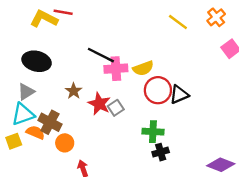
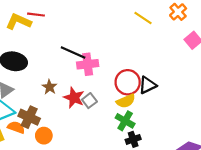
yellow semicircle: (143, 68) -> (126, 101), moved
green cross: (153, 132) -> (125, 121), turned 30

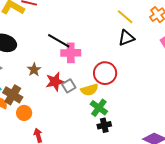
black triangle: (148, 85) -> (126, 38), moved
red star: (74, 98) -> (55, 82), turned 30
yellow semicircle: (126, 101) -> (89, 90), moved

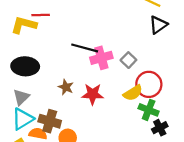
red circle: (105, 73) -> (149, 84), moved
red star: (55, 82) -> (93, 94), turned 30
gray square: (69, 86) -> (128, 60), moved

